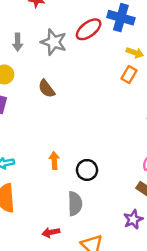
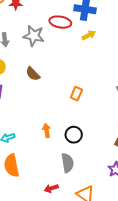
red ellipse: (89, 29) -> (60, 22), turned 55
yellow arrow: (135, 53) -> (89, 35), moved, turned -40
orange rectangle: (129, 74) -> (76, 94), moved

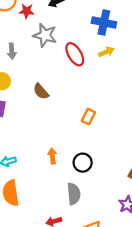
red ellipse: (60, 22) -> (75, 54), moved, turned 45
gray star: (34, 36) -> (45, 35), moved

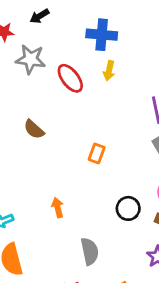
yellow arrow: (106, 52) -> (109, 71), turned 133
black circle: (83, 163) -> (128, 208), moved

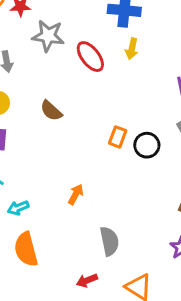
orange arrow: (58, 208) -> (76, 194), turned 42
black circle: (128, 208) -> (147, 145), moved

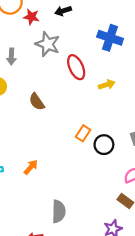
yellow arrow: (132, 49) -> (107, 85), moved, turned -133
orange arrow: (76, 194) -> (31, 167), moved

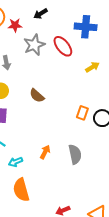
gray star: (48, 44) -> (34, 45), turned -30
red ellipse: (76, 67) -> (63, 46), moved
gray semicircle: (59, 211) -> (75, 154), moved

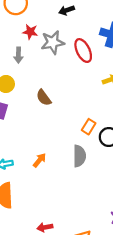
red star: (15, 25) -> (30, 32), moved
gray semicircle: (75, 154) -> (79, 156), moved

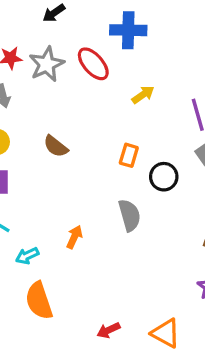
orange rectangle: (89, 127) -> (129, 155), moved

